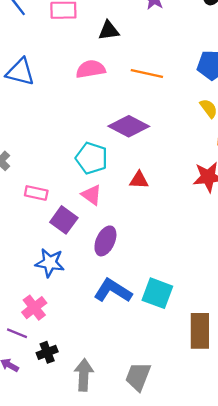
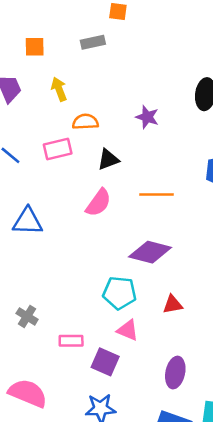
pink semicircle: (91, 69) -> (98, 203), turned 148
purple ellipse: (105, 241) -> (175, 373), moved

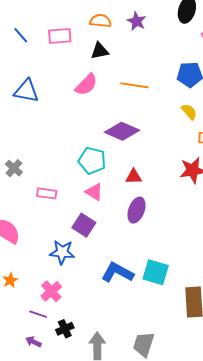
orange semicircle: (85, 122) -> (100, 21), moved
purple square: (105, 362) -> (84, 225), moved
purple ellipse: (175, 373) -> (136, 210), moved

